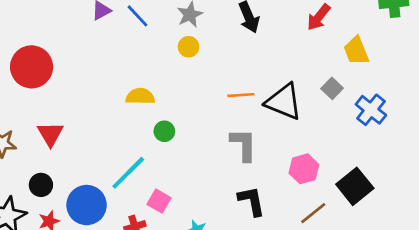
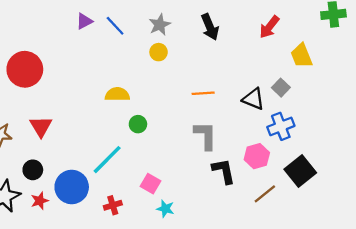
black triangle: (284, 102) -> (253, 99), moved, size x0.7
blue cross: (371, 110) -> (281, 126), moved, turned 30
pink square: (159, 201) -> (151, 184), moved
black L-shape: (252, 201) -> (224, 171), moved

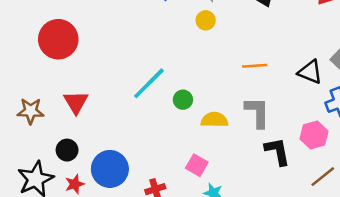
yellow semicircle: (117, 94) -> (214, 120), moved
cyan line: (107, 160) -> (149, 83), moved

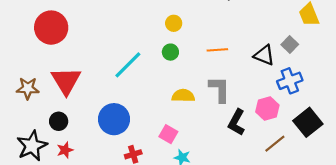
yellow circle: (206, 20) -> (174, 23), moved
green circle: (183, 100) -> (170, 52), moved
red triangle: (76, 102) -> (66, 81), size x1.4
black L-shape: (277, 151) -> (236, 122), turned -140
blue circle: (110, 169) -> (114, 119), moved

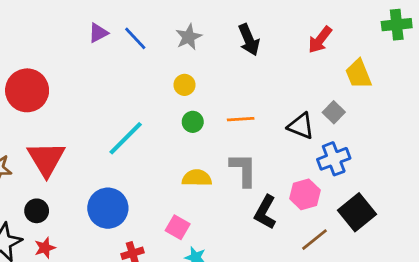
green circle: (170, 52) -> (193, 122), moved

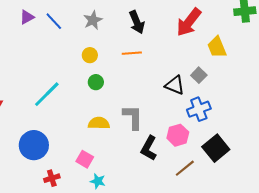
red arrow: (320, 40) -> (189, 22), size x1.4
orange line: (241, 119) -> (132, 53), moved

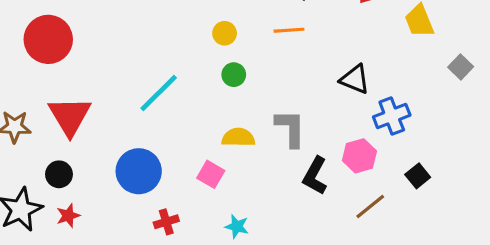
gray square: (199, 75) -> (461, 67), moved
black square: (216, 148) -> (418, 176), size x0.6
pink square: (85, 159) -> (211, 174), moved

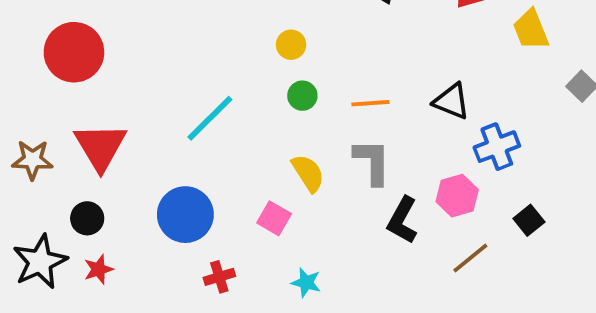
orange line: (289, 30) -> (370, 103), moved
yellow semicircle: (238, 137) -> (308, 173), turned 56

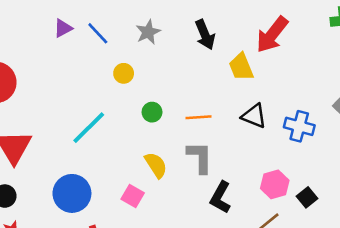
yellow trapezoid: (531, 30) -> (241, 67), moved
yellow circle: (291, 45) -> (124, 73), moved
blue cross: (497, 147) -> (299, 126), moved, turned 36
pink hexagon: (457, 196) -> (275, 184), moved

